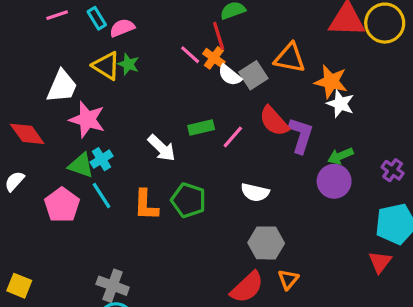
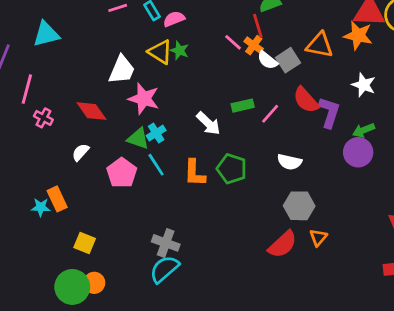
orange star: (331, 82) -> (358, 35), moved

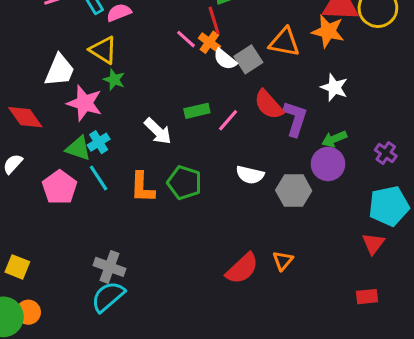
green star: (179, 51) -> (114, 80), moved
gray hexagon: (299, 206) -> (294, 190), moved

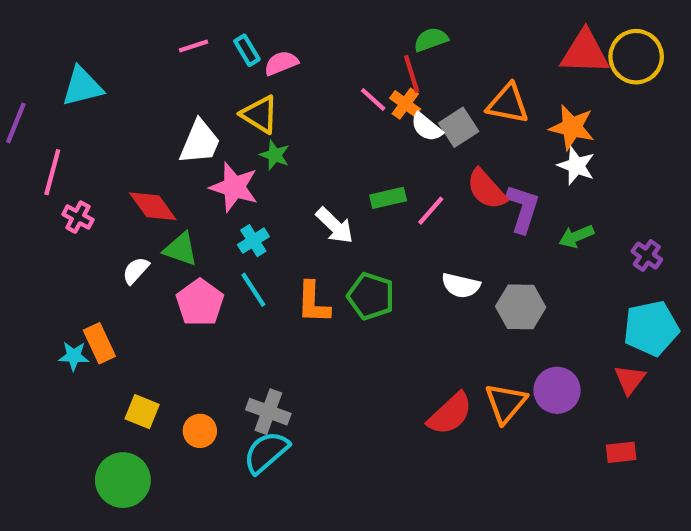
orange star: (328, 31) -> (572, 127), moved
green triangle: (78, 148) -> (181, 249), moved
purple circle: (328, 164) -> (557, 390), moved
orange triangle: (283, 261) -> (506, 403), size x1.5
orange circle: (28, 312) -> (200, 431), moved

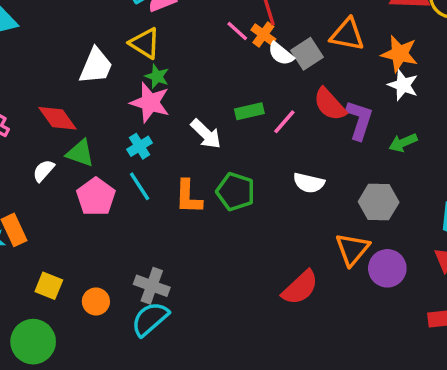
pink star: (234, 187) -> (150, 103), moved
gray hexagon: (521, 307) -> (379, 202), moved
orange triangle: (506, 403) -> (352, 249), moved

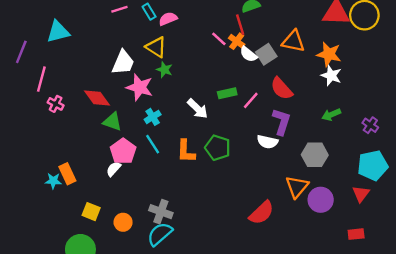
pink star: (150, 103) -> (140, 87), moved
purple L-shape: (359, 120) -> (282, 122), moved
white semicircle: (44, 171) -> (114, 169), moved

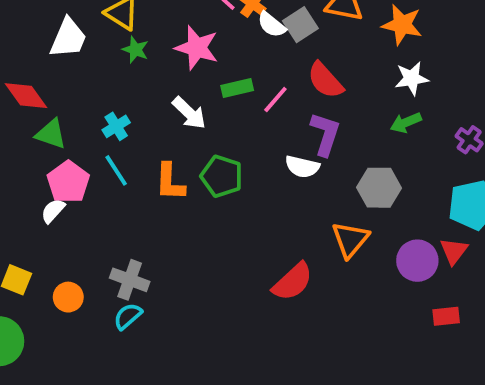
white star: (331, 76) -> (412, 78), moved, turned -30
pink star: (140, 87) -> (197, 48), moved
purple circle: (321, 200) -> (417, 261), moved
cyan semicircle: (160, 234) -> (128, 316), size x0.7

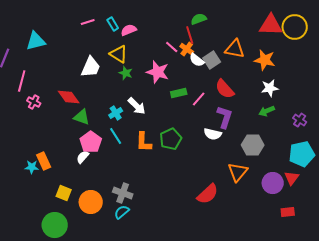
white arrow: (189, 113) -> (137, 106), moved
green pentagon: (222, 176) -> (171, 139), turned 30
orange circle: (68, 297) -> (91, 202), size x1.5

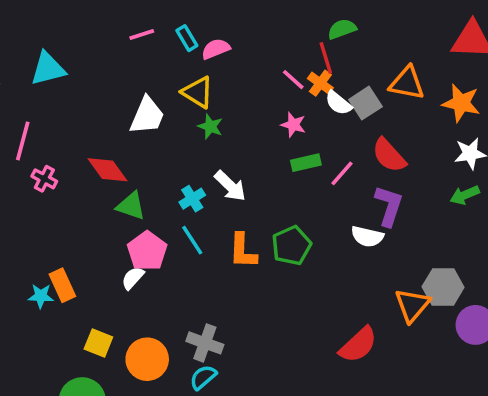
pink star: (158, 72) -> (293, 125), moved, size x0.6
gray hexagon: (253, 145) -> (443, 287), moved

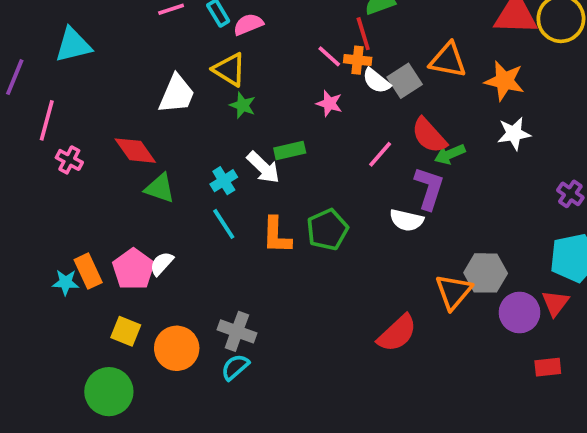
orange cross: (320, 83) -> (358, 60), turned -30
green rectangle: (306, 163) -> (290, 151), moved
green arrow: (465, 195) -> (450, 154), moved
pink pentagon: (147, 251) -> (133, 269), moved

